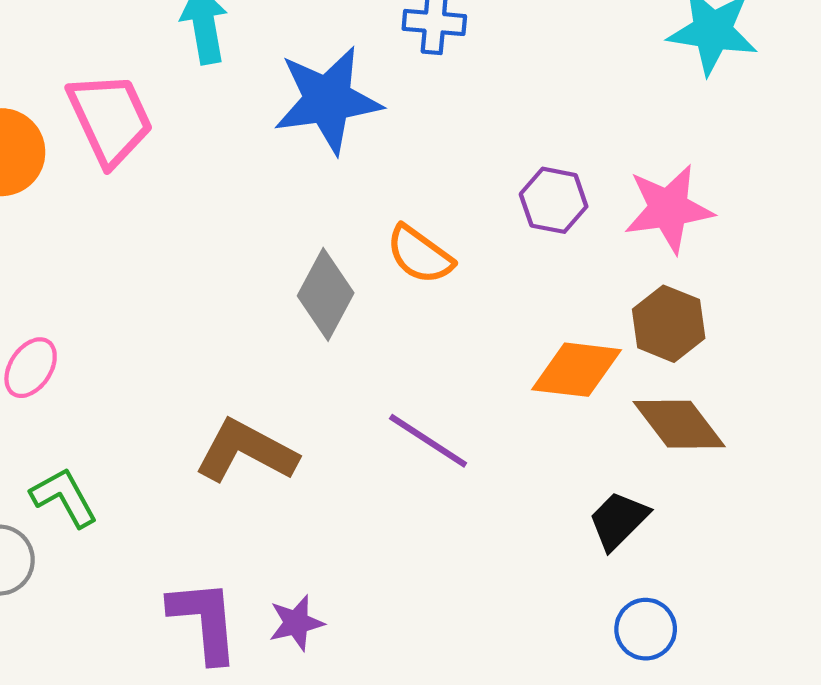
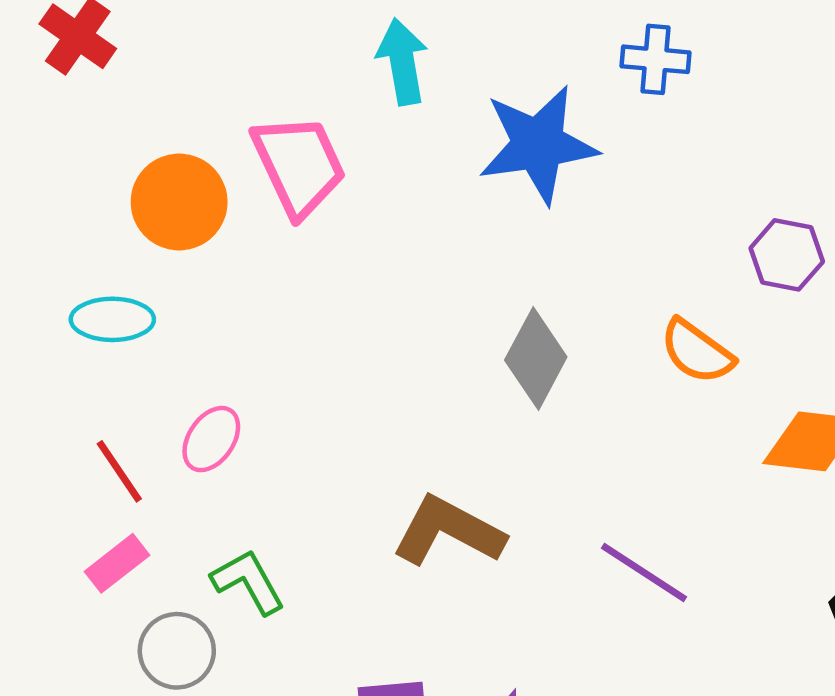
orange semicircle: (420, 255) -> (697, 352), moved
purple line: (428, 441) -> (644, 573), moved

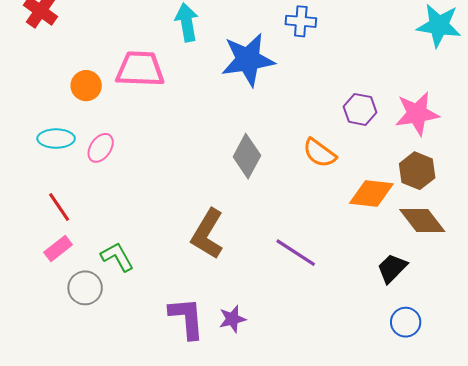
pink trapezoid: (299, 165) -> (140, 69), turned -63
orange circle: (179, 202) -> (86, 86), size x0.7
pink ellipse: (211, 439) -> (101, 148), moved
brown L-shape: (448, 531) -> (207, 234), turned -87

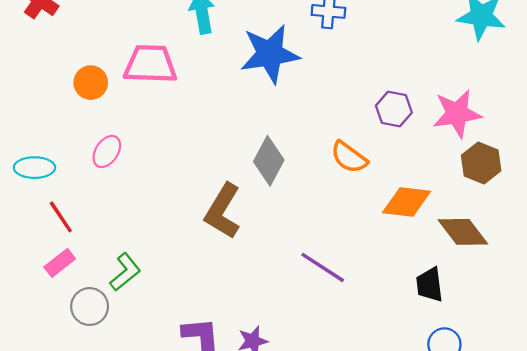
cyan ellipse: (56, 139) -> (34, 168), moved
brown hexagon: (417, 171) -> (481, 163), moved
brown L-shape: (207, 234) -> (223, 211), moved
green L-shape: (117, 257) -> (125, 272), turned 80
black trapezoid: (392, 268) -> (430, 285), turned -52

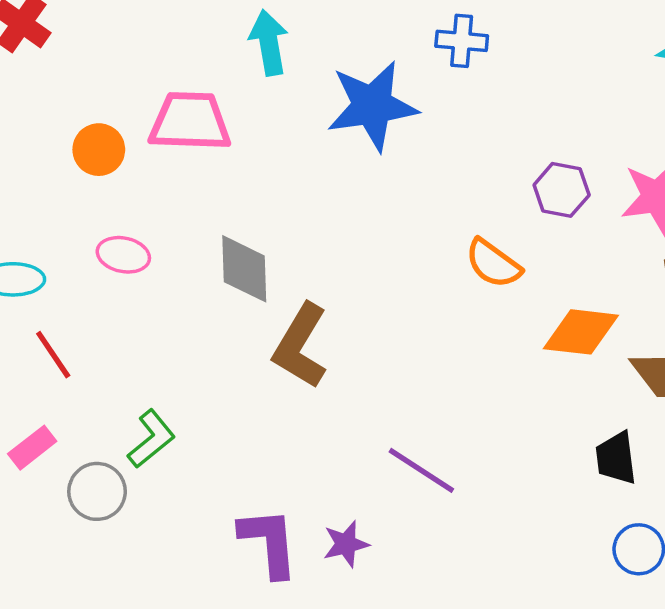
pink ellipse: (107, 151) -> (123, 255), turned 68
gray diamond: (269, 161) -> (244, 269), moved, turned -30
pink rectangle: (60, 263) -> (32, 448), moved
purple line: (323, 267) -> (421, 470), moved

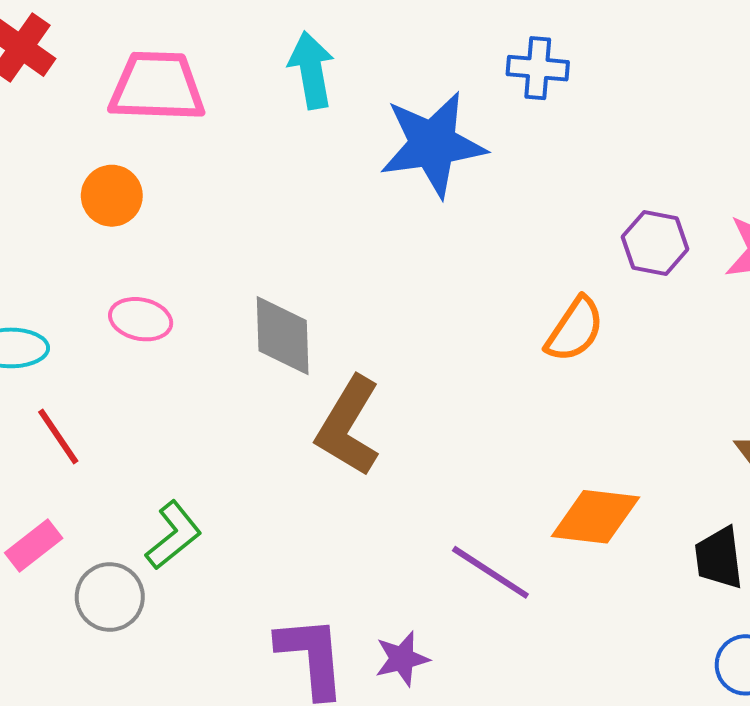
pink trapezoid: (190, 122) -> (157, 87), moved
orange semicircle: (493, 264) -> (575, 329), turned -92
orange diamond: (581, 332) -> (595, 517), moved

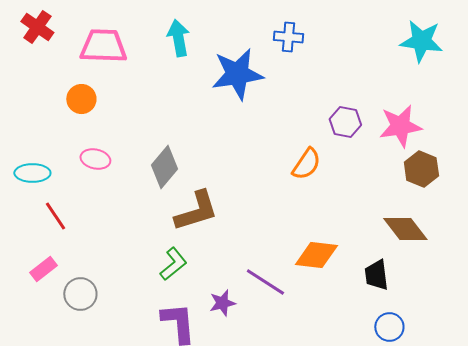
gray diamond: (283, 336) -> (164, 167), turned 42
brown L-shape: (348, 426) -> (196, 211), turned -138
green L-shape: (174, 535) -> (173, 264), moved
purple star: (402, 659) -> (222, 303), moved

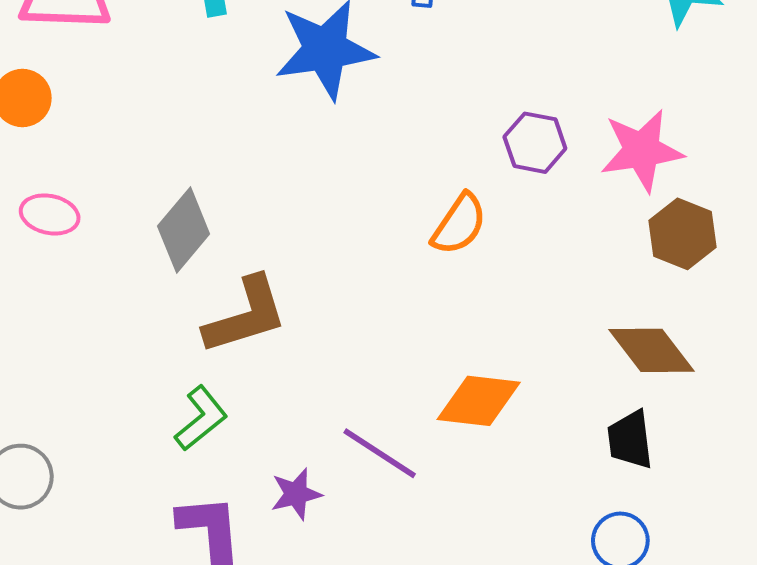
black trapezoid: (376, 275) -> (630, 440), moved

